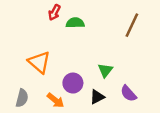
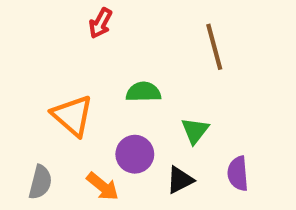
green semicircle: (75, 23) -> (143, 92), moved
brown line: (132, 25) -> (214, 47), moved, turned -40
purple semicircle: (128, 93) -> (238, 174), turned 36

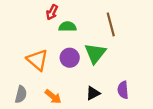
green semicircle: (143, 92) -> (67, 27), moved
green triangle: (195, 131) -> (95, 53), moved, size x1.5
purple circle: (135, 154) -> (70, 58), moved

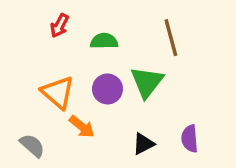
red arrow: (52, 12) -> (60, 26), moved
gray semicircle: (21, 94) -> (32, 145), turned -63
orange arrow: (53, 97) -> (82, 127), moved

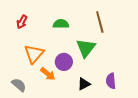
red arrow: (60, 26) -> (22, 22), moved
purple circle: (107, 89) -> (64, 62), moved
orange triangle: (58, 92) -> (34, 54), turned 30

